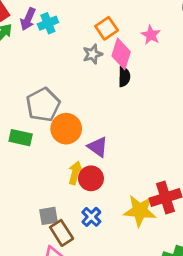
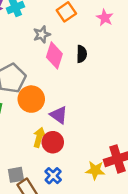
gray star: (93, 54) -> (42, 35), moved
pink diamond: (121, 54) -> (54, 55), moved
yellow star: (140, 211) -> (95, 170), size x0.7

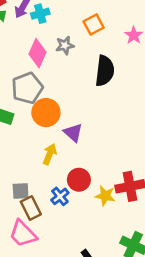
black semicircle: (82, 54) -> (105, 71), size x1.6
pink diamond: (54, 55) -> (37, 53), moved
red circle: (53, 142) -> (79, 180), moved

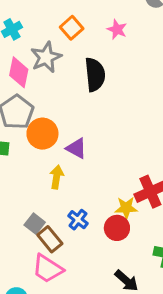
gray star: (65, 45) -> (46, 57), size x1.5
red circle: (79, 180) -> (117, 228), moved
gray square: (21, 191) -> (35, 224), turned -36

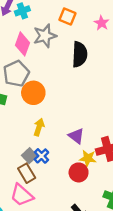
orange square: (72, 28) -> (67, 17), turned -35
purple triangle: (76, 148) -> (76, 136), moved
blue cross: (78, 220) -> (41, 156), moved
gray square: (35, 224) -> (29, 156), moved

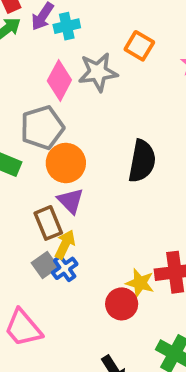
black semicircle: (80, 54) -> (142, 161), moved
yellow arrow: (39, 127) -> (65, 244), moved
purple triangle: (76, 136) -> (71, 201), moved
brown rectangle: (27, 173) -> (48, 223), moved

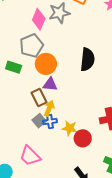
purple triangle: (71, 201) -> (50, 84), turned -35
blue cross: (65, 268) -> (50, 122), turned 32
yellow star: (140, 283) -> (70, 128), moved

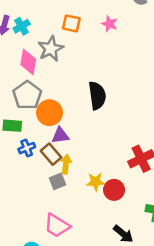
gray square: (39, 121) -> (58, 181), turned 32
blue cross: (50, 122) -> (27, 148), moved

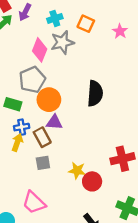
cyan cross: (22, 26) -> (55, 18), moved
yellow arrow: (66, 164) -> (17, 142), moved

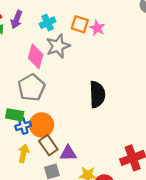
pink star: (120, 31) -> (97, 28), moved
orange circle: (49, 100) -> (42, 125), moved
purple triangle: (54, 122) -> (68, 153), moved
blue cross: (22, 127) -> (23, 126), moved

